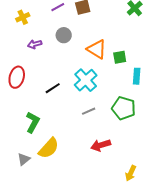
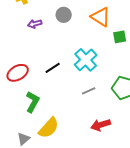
orange triangle: (97, 49) -> (101, 17), moved
red ellipse: (17, 77) -> (18, 73), moved, turned 45

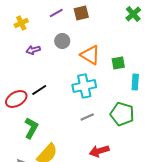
orange triangle: (101, 17) -> (90, 55), moved
cyan cross: (86, 60) -> (84, 86), turned 30
black line: (53, 68) -> (39, 90), moved

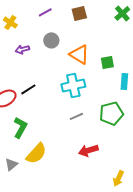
brown square: (81, 13) -> (79, 13), moved
yellow cross: (21, 23) -> (10, 22), turned -32
green pentagon: (122, 114) -> (111, 113), turned -30

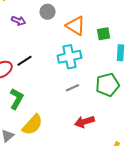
purple arrow: (22, 49) -> (18, 21), turned -144

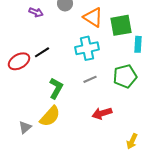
green square: (104, 34) -> (121, 25), size x1.6
green L-shape: (16, 99) -> (56, 88), moved

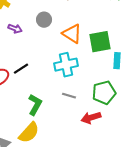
gray line: (90, 79) -> (69, 96), turned 40
red arrow: (102, 113) -> (91, 118), moved

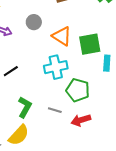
green pentagon: (104, 93) -> (78, 90), moved, turned 30
gray line: (69, 96) -> (55, 110), moved

